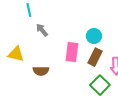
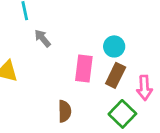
brown semicircle: (41, 71) -> (65, 111), moved, turned -91

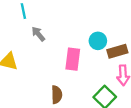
brown rectangle: (116, 75) -> (117, 51), moved, turned 48

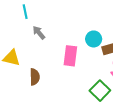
brown semicircle: (57, 95) -> (35, 77), moved

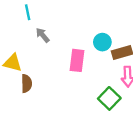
brown semicircle: (35, 77) -> (27, 83), moved

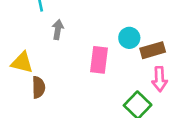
gray arrow: (43, 35) -> (58, 30), turned 49

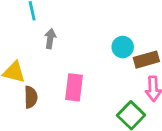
pink rectangle: (99, 60) -> (74, 87), moved

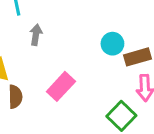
pink rectangle: (74, 87) -> (61, 86), turned 36

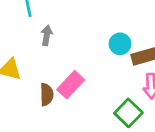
brown semicircle: (15, 97) -> (47, 95), moved

